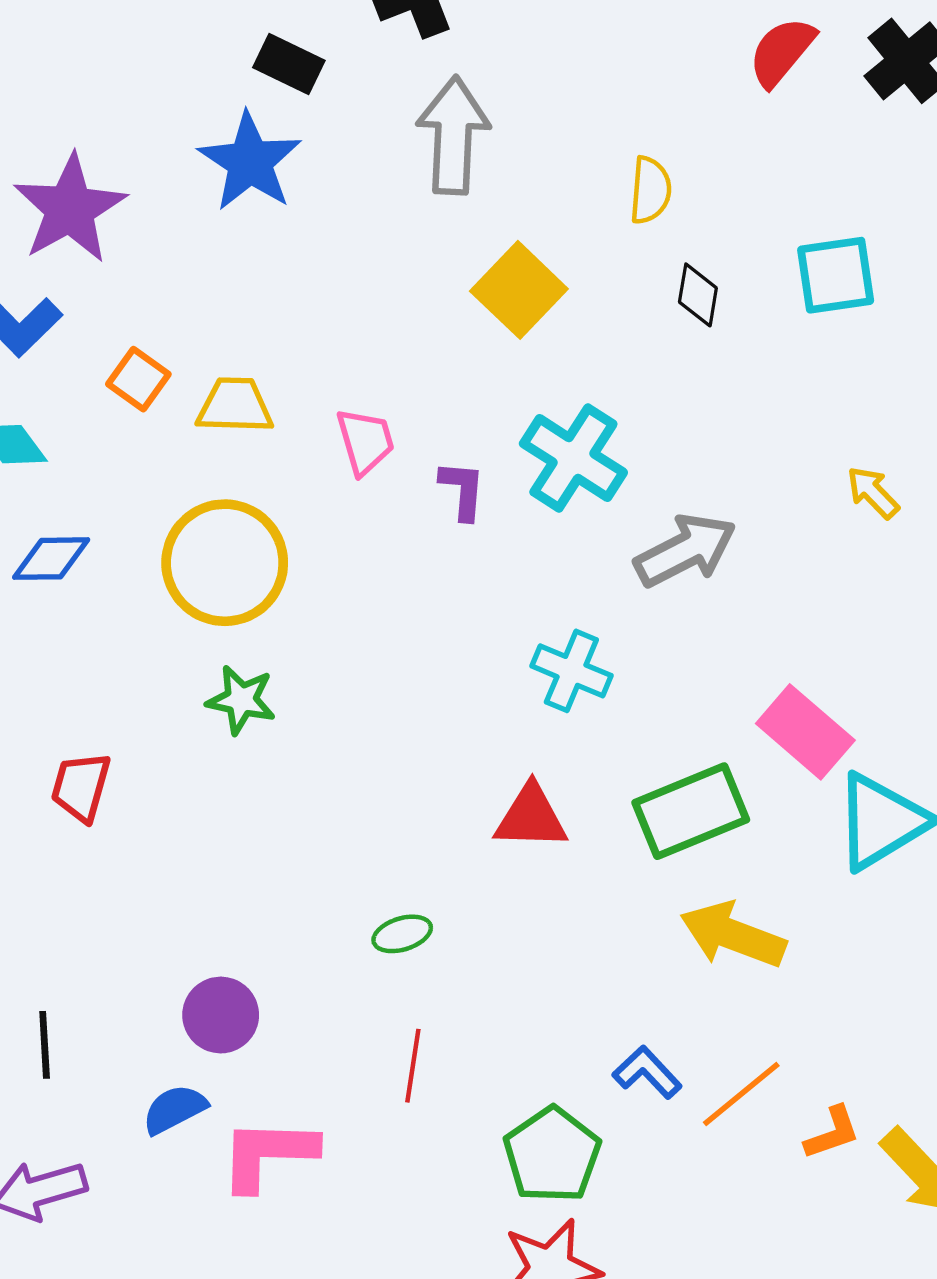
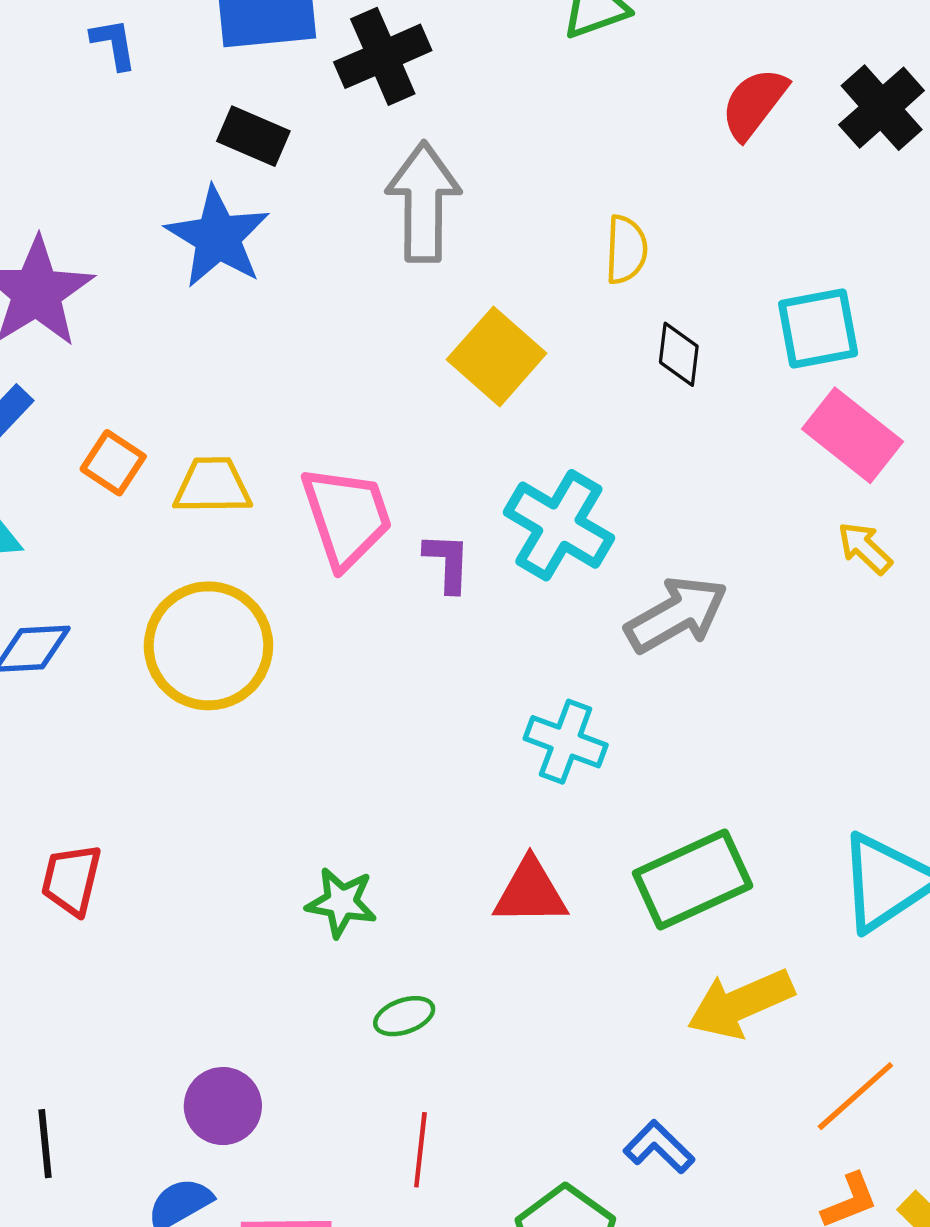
pink trapezoid: (365, 441) -> (347, 517), size x1.5
green star: (241, 700) -> (341, 902), moved
pink rectangle: (805, 732) -> (853, 435), moved
yellow arrow: (733, 935) -> (740, 1004), turned -42
orange line: (741, 1094) -> (855, 1096), moved

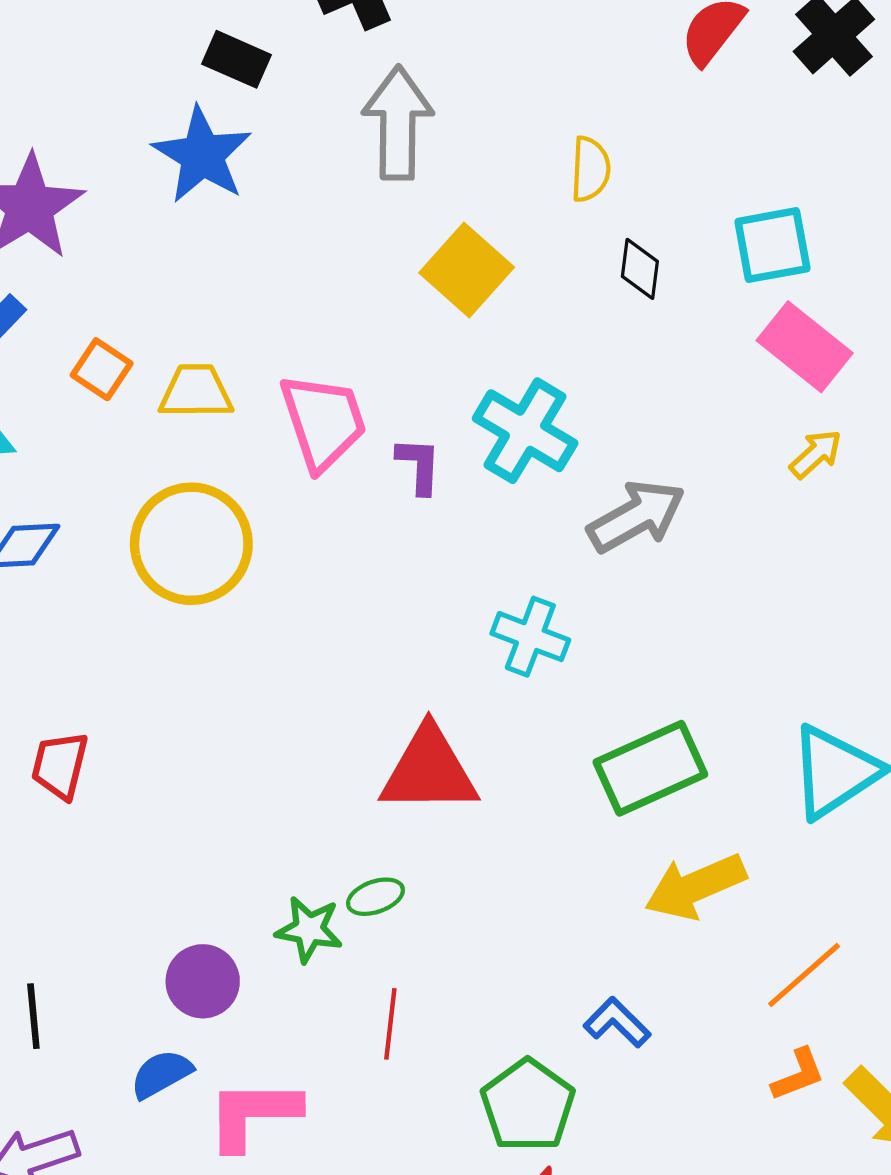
yellow arrow: (865, 548) -> (816, 454), turned 94
red triangle: (530, 892) -> (429, 770), moved, size x1.4
green star: (341, 902) -> (309, 929), moved

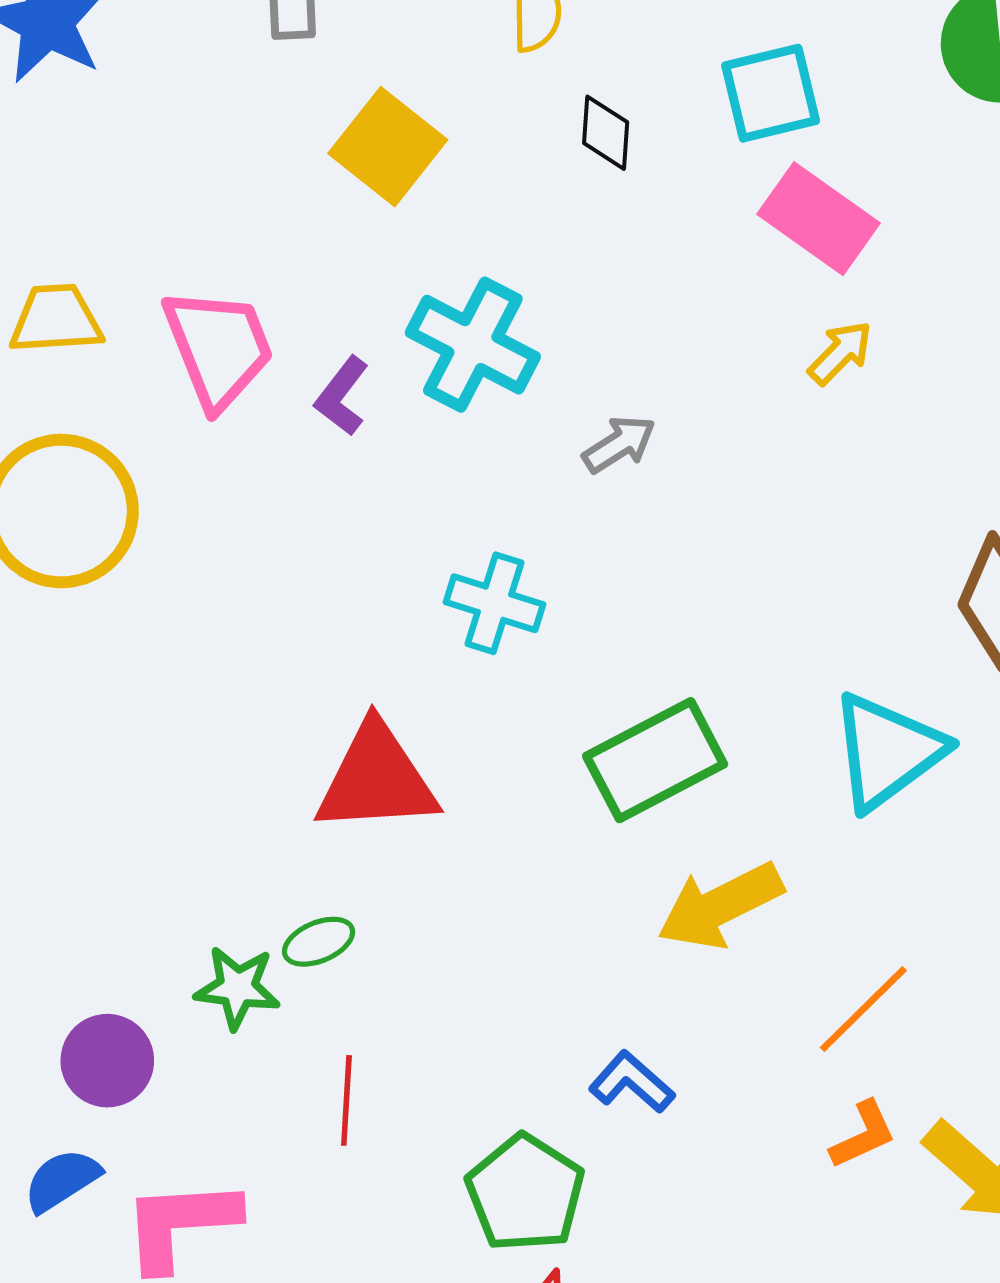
purple L-shape: (419, 466) -> (342, 396), turned -142
gray arrow: (636, 516) -> (619, 444), size x0.6

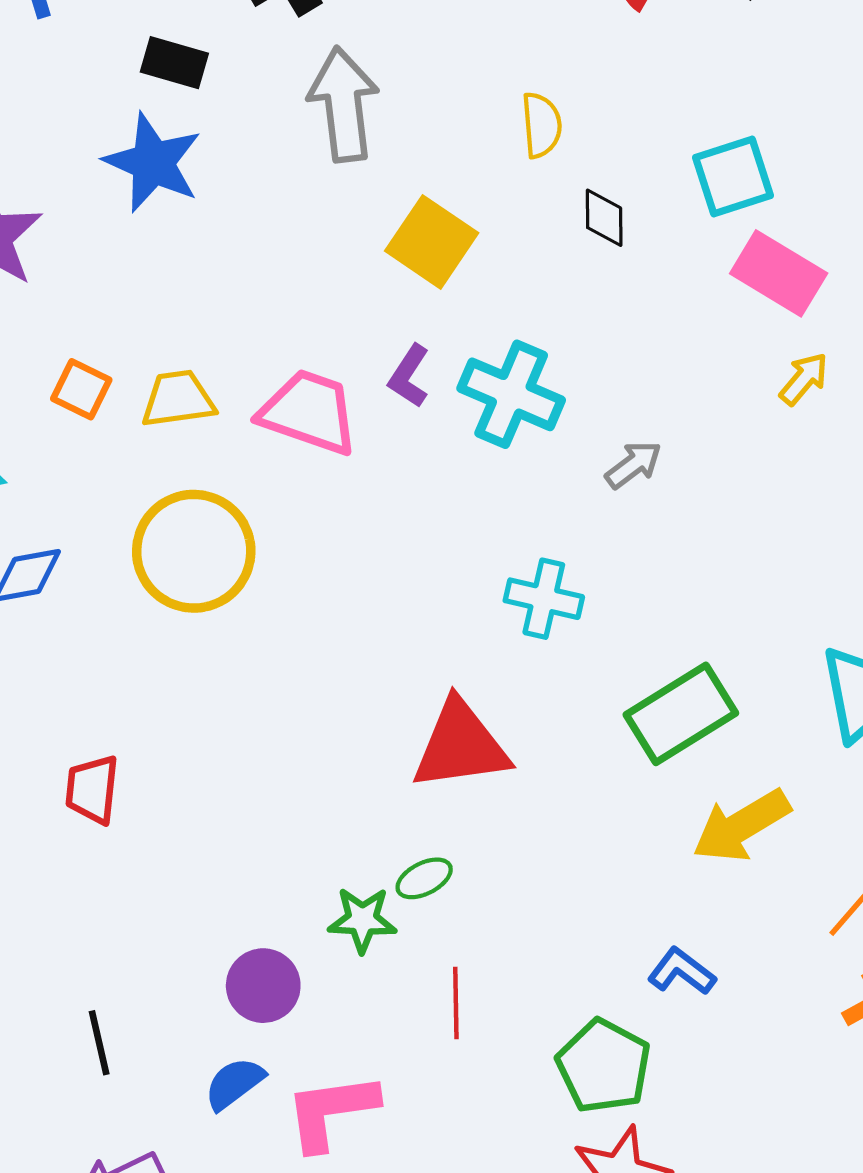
pink trapezoid: (218, 348) -> (309, 412), turned -45
purple L-shape: (342, 396) -> (409, 376), moved

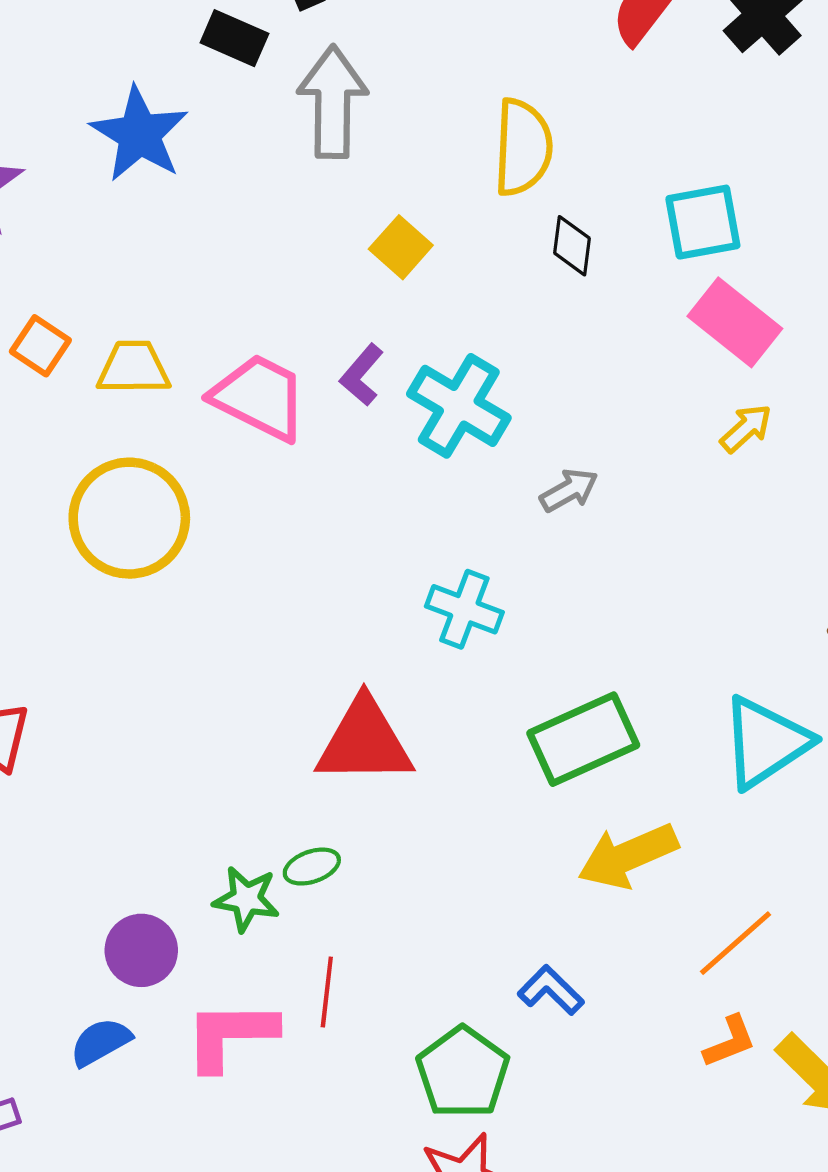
black rectangle: (174, 63) -> (234, 38), moved
yellow semicircle: (541, 125) -> (523, 147), size x1.5
yellow square: (432, 242) -> (401, 247), size x0.7
pink L-shape: (331, 1111) -> (230, 1035), moved

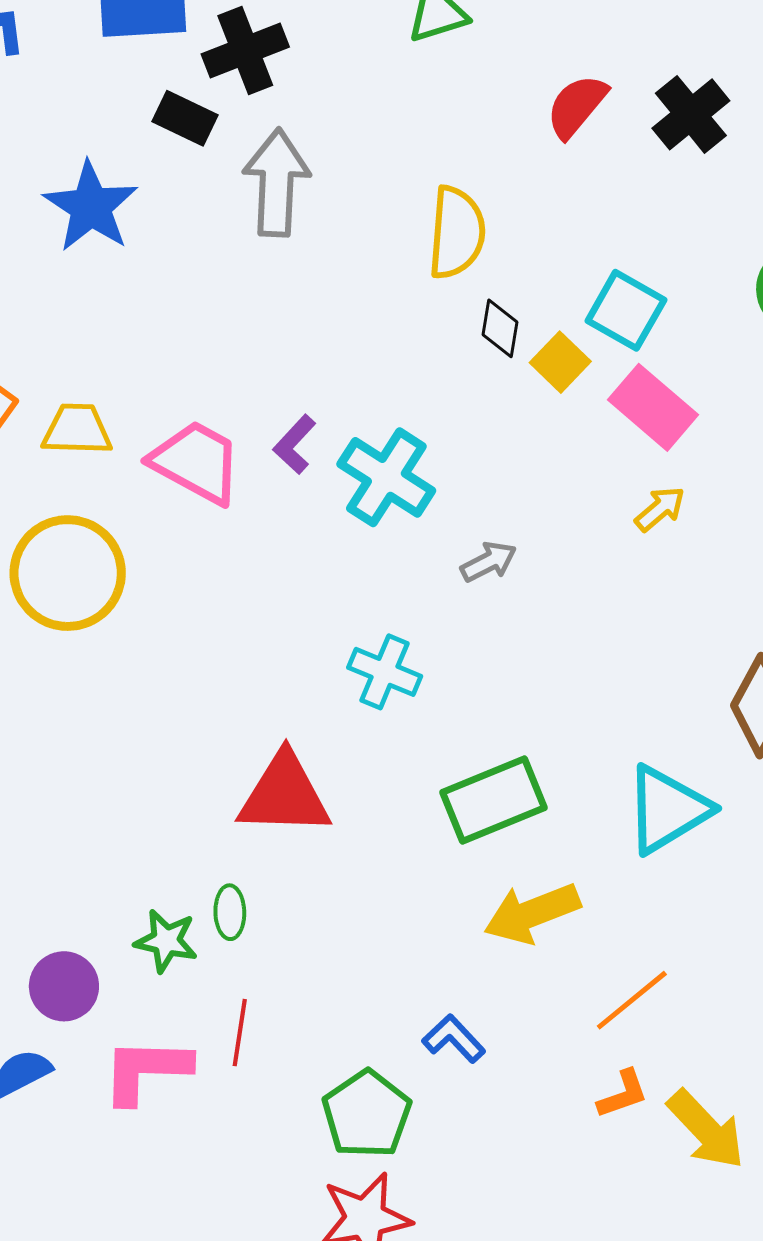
cyan square: (703, 222) -> (626, 310), turned 38
yellow square: (401, 247) -> (560, 362), moved
green ellipse: (312, 867) -> (230, 912), turned -74

